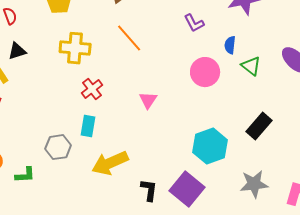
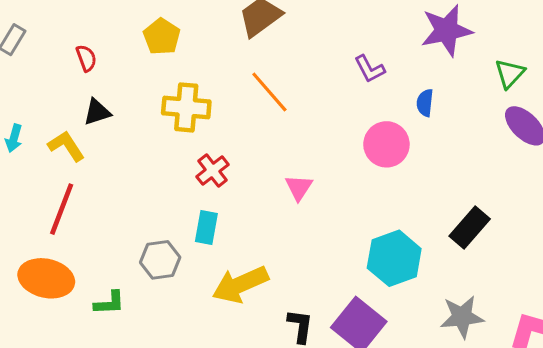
green triangle: (251, 66) -> (510, 74), moved, turned 35

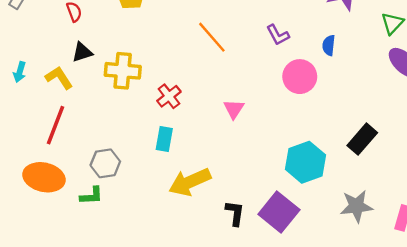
purple L-shape: (370, 69) -> (278, 35), moved
yellow cross: (186, 107) -> (123, 71), moved
gray hexagon: (160, 260) -> (105, 163), moved

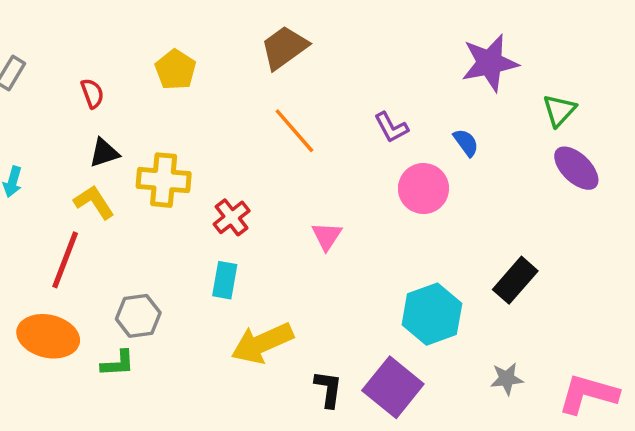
blue semicircle: (329, 45) -> (466, 143), turned 138
yellow L-shape: (59, 78) -> (94, 202), moved
gray star: (356, 206) -> (507, 379), size x0.7

